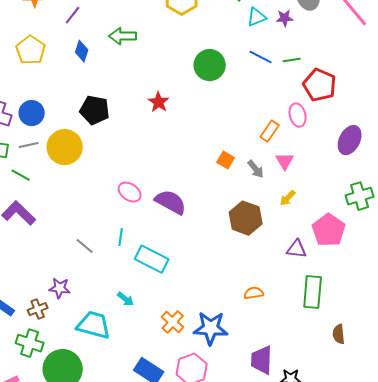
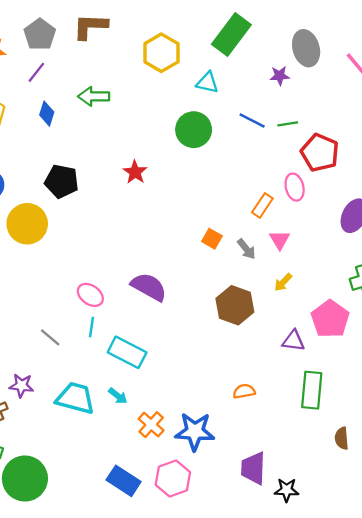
cyan triangle: (257, 17) -> (207, 83), moved, turned 35
pink ellipse: (130, 192) -> (90, 295), moved
cyan arrow: (126, 299) -> (118, 396), moved
cyan trapezoid: (94, 325) -> (75, 398), moved

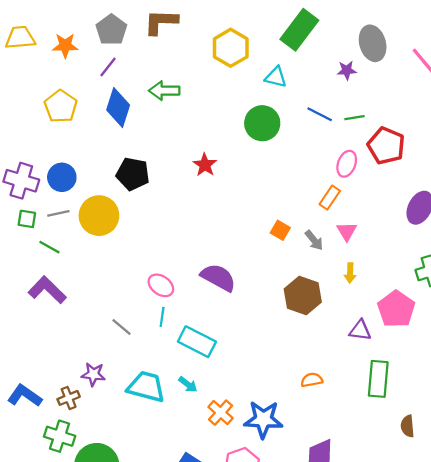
blue diamond: (47, 114) -> (118, 107), size x1.6
pink ellipse: (295, 187) -> (347, 164), moved, turned 35
yellow arrow: (283, 282) -> (350, 273), turned -42

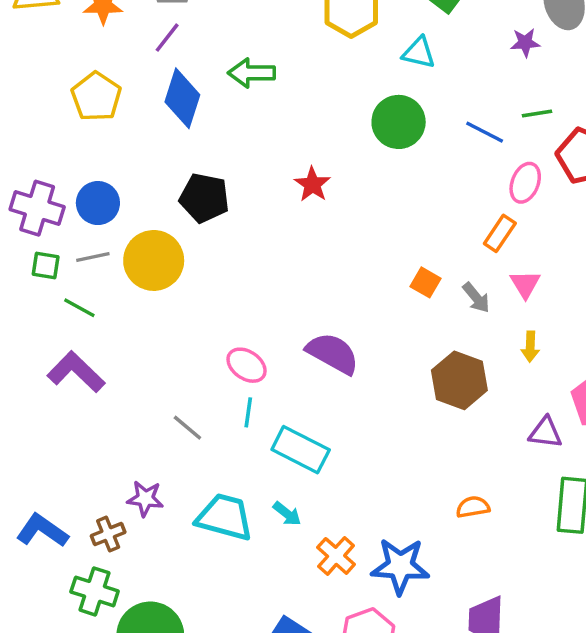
blue line: (320, 114) -> (485, 132), moved

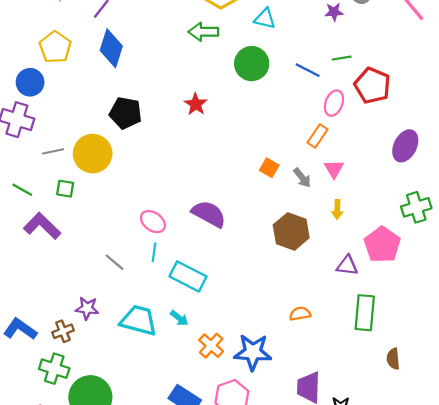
green arrow: (252, 73) -> (203, 32), moved
blue circle: (98, 203) -> (30, 82), moved
green square: (46, 266) -> (65, 189), moved
green line: (79, 308) -> (22, 190), moved

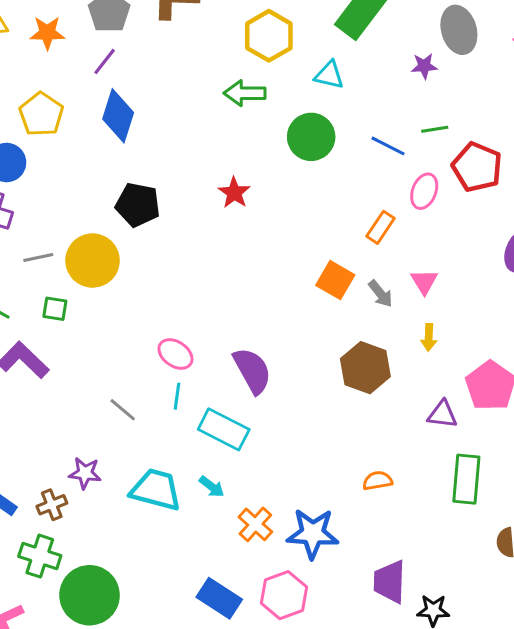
orange rectangle: (318, 136) -> (380, 227), moved
orange square: (269, 168) -> (335, 280), size x1.4
purple semicircle: (209, 214) -> (252, 371), moved, turned 32

